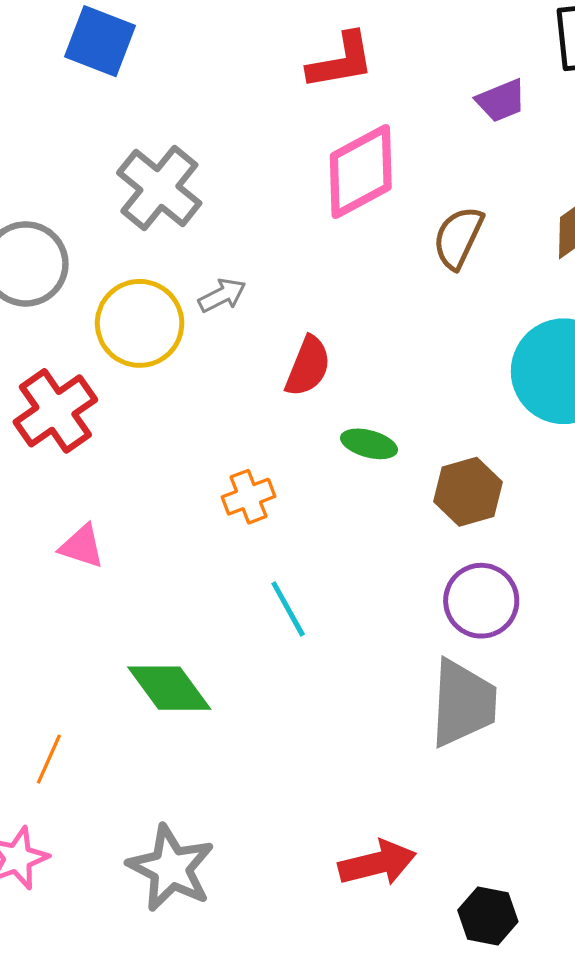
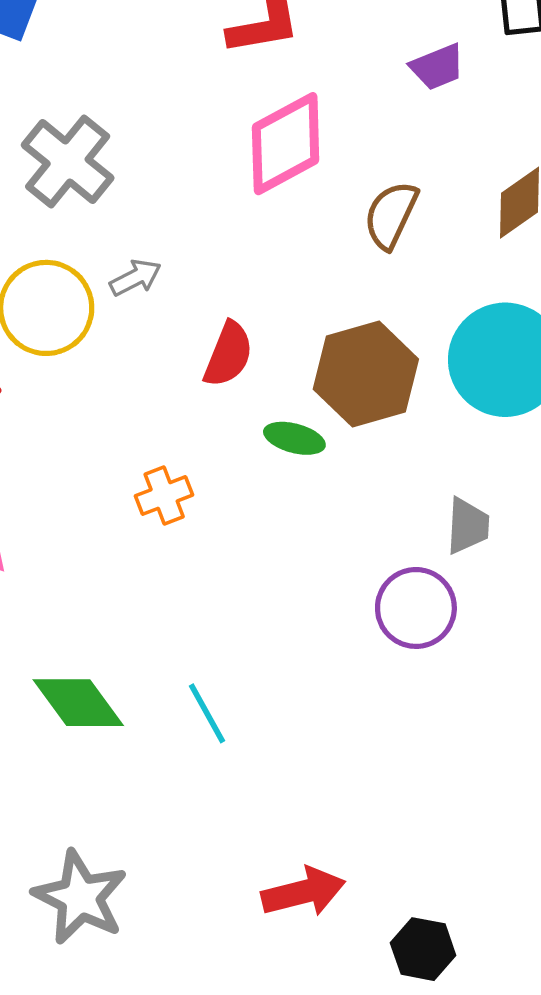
brown hexagon: (468, 492) -> (366, 374), moved, size x1.4
cyan line: (288, 609) -> (207, 713), moved
gray trapezoid: (463, 703) -> (468, 526), moved, size x0.6

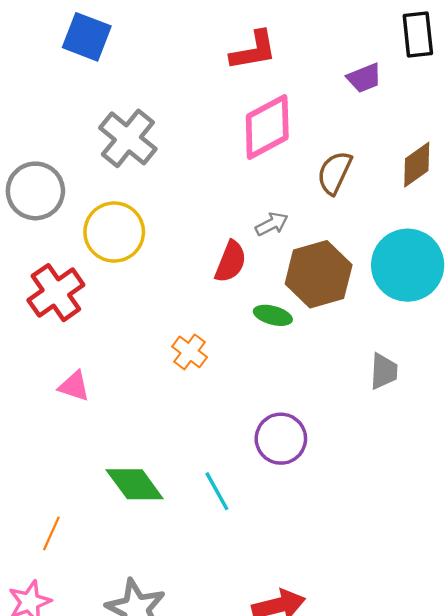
gray arrow: (135, 278) -> (272, 224), moved
orange cross: (164, 495) -> (190, 352), turned -32
purple circle: (416, 608) -> (281, 439), moved

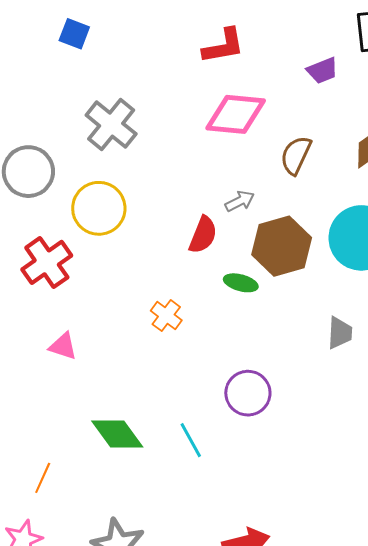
blue square: (87, 37) -> (74, 34), size x0.7
pink diamond: (267, 127) -> (236, 114), turned 34

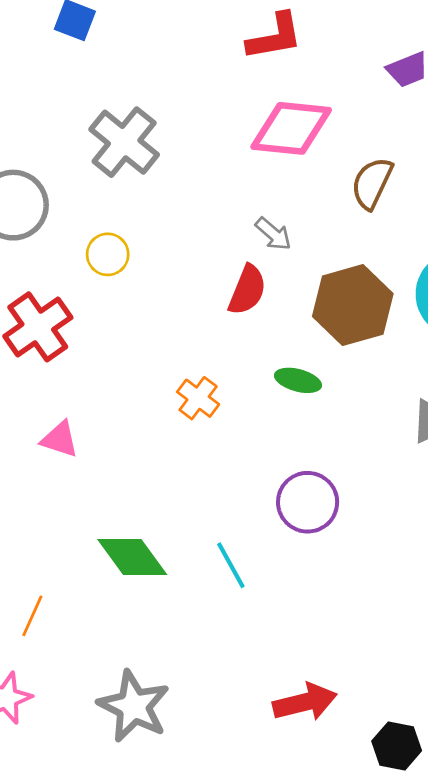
gray arrow: (240, 201) -> (273, 234), moved, turned 68
yellow circle: (99, 208) -> (108, 254), size x0.6
green ellipse: (241, 283) -> (298, 380), moved

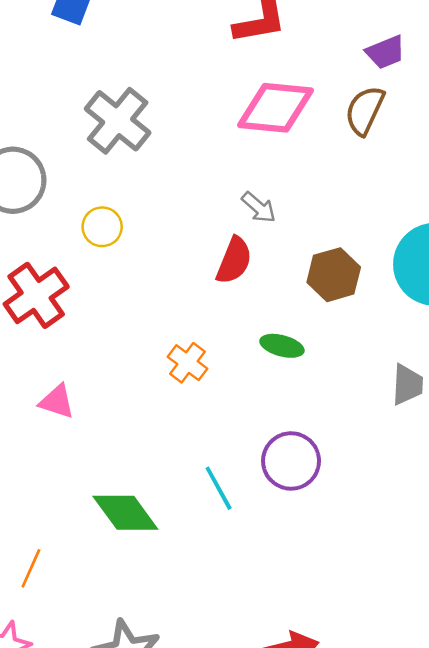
brown semicircle: (372, 183) -> (365, 110), moved
brown hexagon: (353, 305) -> (334, 275), size x0.7
cyan line: (231, 565) -> (219, 488), moved

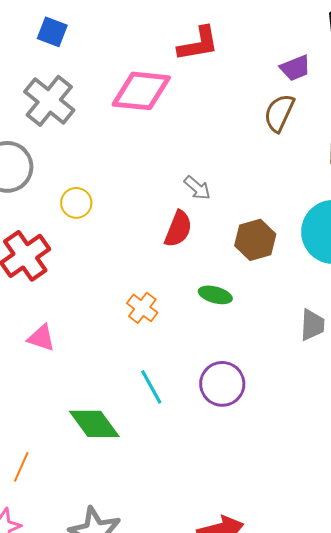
pink diamond: (275, 108) -> (141, 91), moved
gray cross: (118, 121) -> (49, 101), moved
cyan line: (219, 488) -> (151, 387), moved

